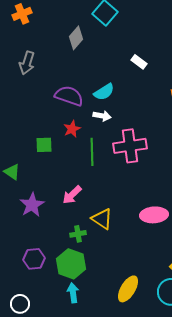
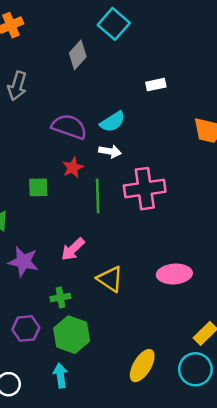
white rectangle: (139, 62) -> (156, 85), turned -49
purple star: (32, 205) -> (23, 262), turned -30
green cross: (78, 234) -> (60, 297), moved
cyan arrow: (73, 293) -> (60, 375), moved

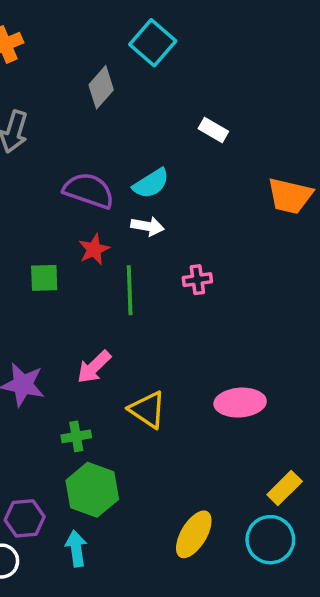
white rectangle: (156, 85) -> (213, 130), turned 42
pink cross: (145, 189) -> (197, 280), size x0.5
purple hexagon: (26, 328) -> (25, 518), moved

